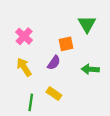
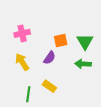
green triangle: (87, 24) -> (85, 42), moved
pink cross: (24, 36) -> (22, 33), turned 35

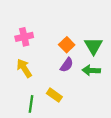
orange square: (61, 41) -> (67, 45), turned -32
purple semicircle: (49, 58) -> (67, 65), moved

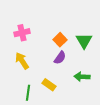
green arrow: (91, 70) -> (82, 77), moved

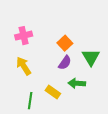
green triangle: (84, 41) -> (91, 57), moved
green arrow: (82, 77) -> (77, 83), moved

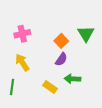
green triangle: (91, 57) -> (86, 34), moved
green line: (30, 101) -> (12, 87), moved

